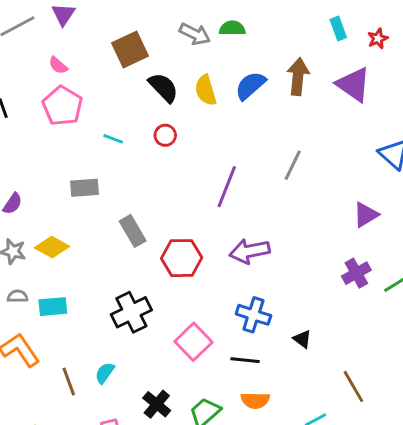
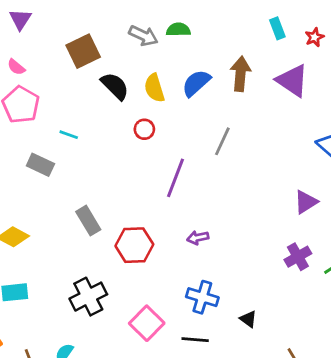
red circle: (165, 135) -> (144, 129), moved
gray line: (293, 165) -> (222, 141), moved
gray rectangle: (85, 188) -> (40, 165), moved, turned 30
purple arrow: (250, 251) -> (198, 238), size x0.6

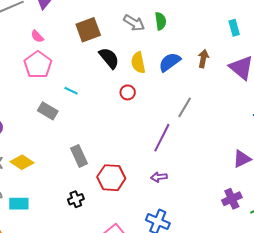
green semicircle: (178, 30) -> (161, 21), turned 78
brown arrow: (240, 74) -> (203, 59), size x0.7
purple line: (176, 178) -> (162, 138), moved
black cross: (88, 297) -> (76, 199), moved, size x0.6

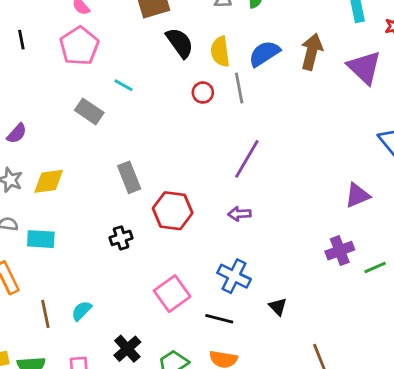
brown arrow: (203, 59) -> (312, 52), size x1.4
gray line: (185, 107) -> (239, 88), moved, turned -45
yellow diamond: (22, 162) -> (49, 181), turned -45

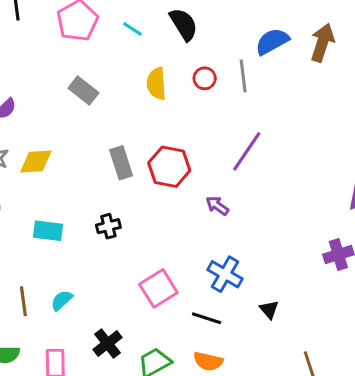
yellow semicircle: (220, 52) -> (156, 84), moved
cyan line: (124, 85) -> (132, 29), moved
red hexagon: (173, 211) -> (169, 167), moved
purple arrow: (239, 214) -> (217, 206), moved, turned 35
cyan rectangle: (41, 239) -> (48, 231), moved

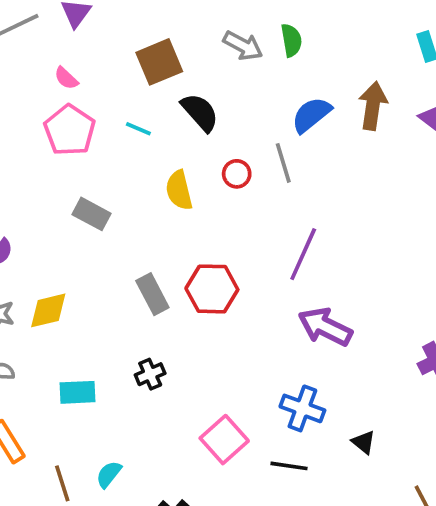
purple arrow: (217, 206) -> (325, 327), moved, size x1.8

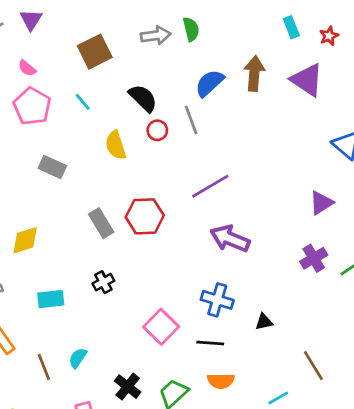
gray arrow: (243, 46) -> (156, 35), turned -32
black semicircle: (200, 112) -> (143, 98), moved
cyan line: (138, 129) -> (83, 102), turned 30
purple line: (303, 254) -> (210, 186), turned 39
black triangle: (364, 442) -> (264, 322), turned -48

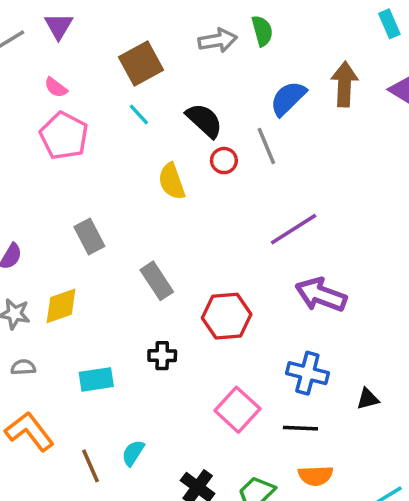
cyan line: (83, 102) -> (139, 114), moved
gray rectangle: (52, 167) -> (89, 237), moved, turned 40
red hexagon: (145, 216) -> (227, 316), moved
black cross: (103, 282) -> (162, 356), turned 30

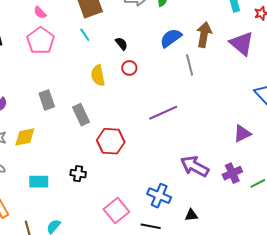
black semicircle: (204, 120) -> (122, 44), size x0.6
gray line: (266, 146) -> (190, 65), moved
gray rectangle: (157, 281) -> (81, 115), moved
purple arrow: (321, 295) -> (195, 166), moved
red hexagon: (227, 316) -> (111, 141), moved

